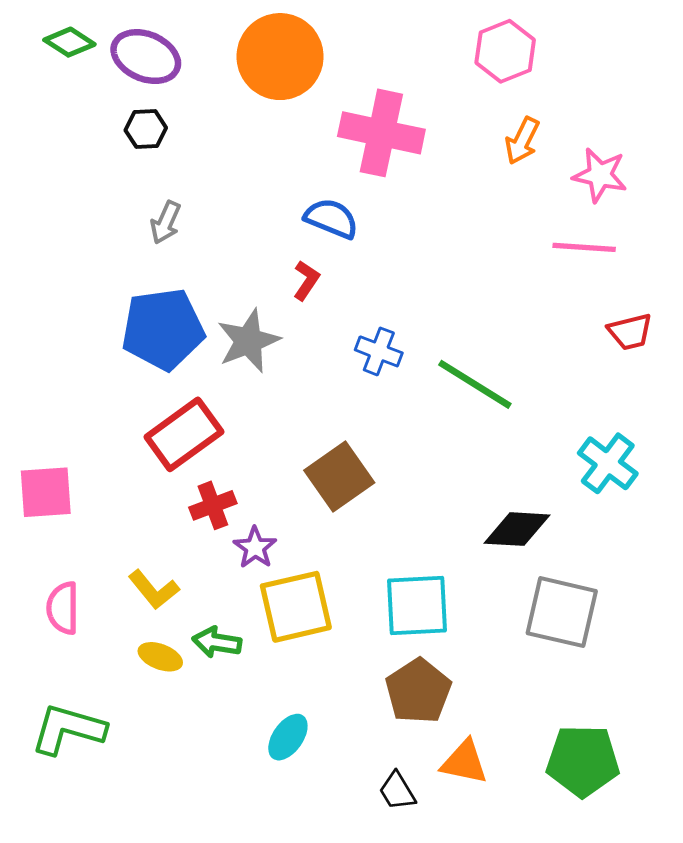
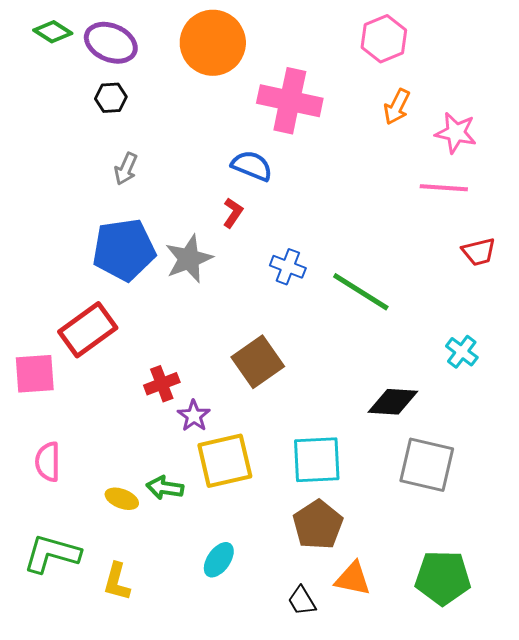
red rectangle: (184, 434) -> (88, 330), moved
cyan cross: (608, 463) -> (462, 352), size x0.7
yellow L-shape: (154, 590) -> (117, 582), moved, turned 54

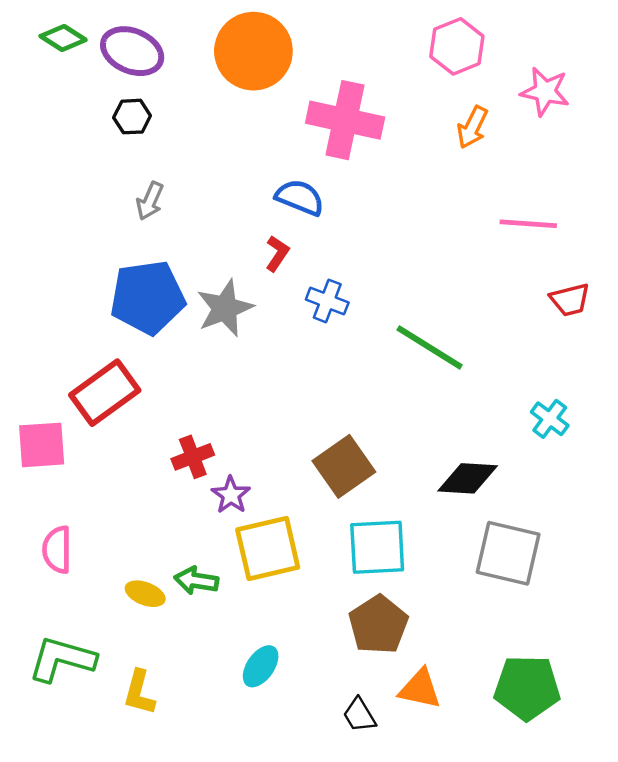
pink star: (456, 133) -> (545, 92), moved
blue cross: (288, 267) -> (327, 301), moved
brown square: (258, 362) -> (344, 466), moved

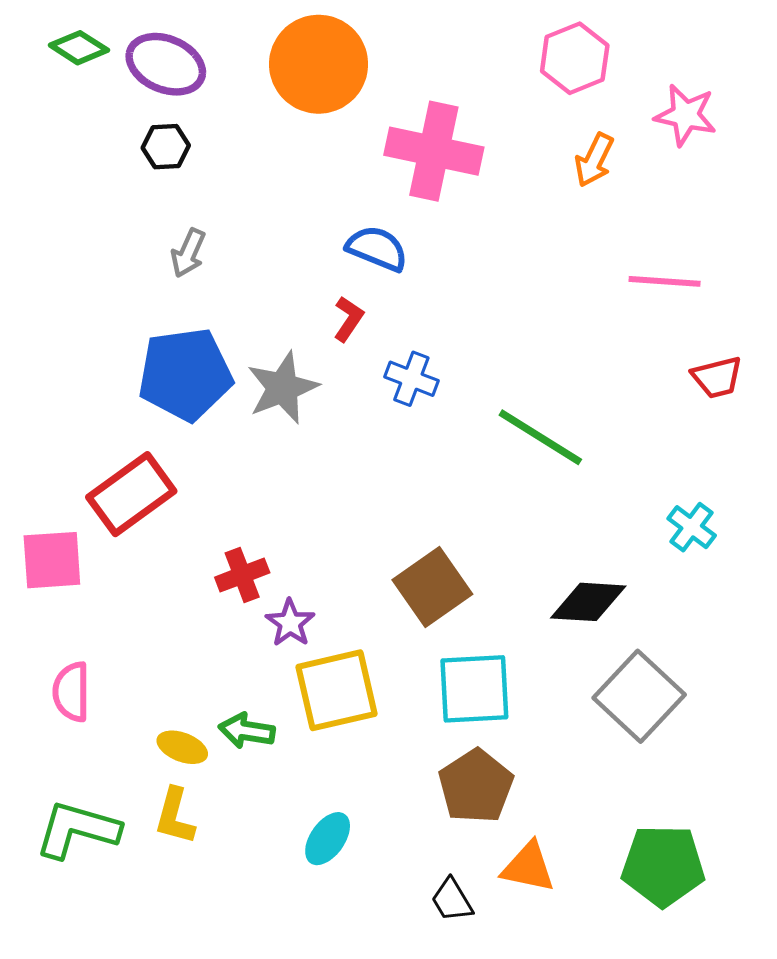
gray square: (508, 553) -> (639, 696), turned 30
yellow L-shape: (139, 692) -> (175, 816), moved

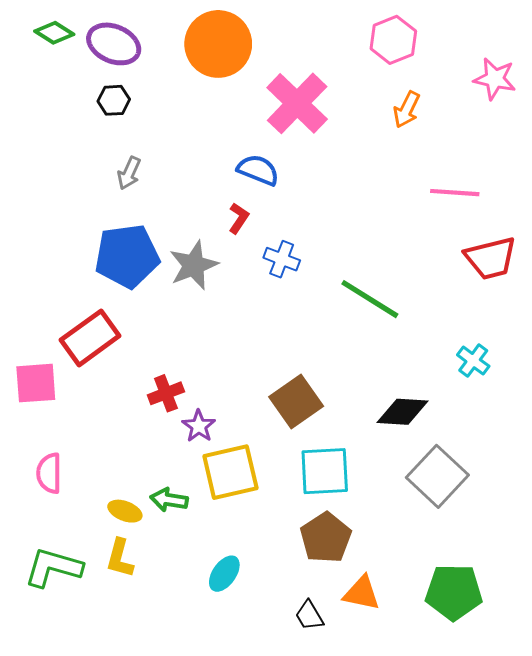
pink star: (686, 115) -> (495, 79), moved
pink cross: (434, 151) -> (297, 103), turned 32
red trapezoid: (717, 377) -> (491, 258), size x1.5

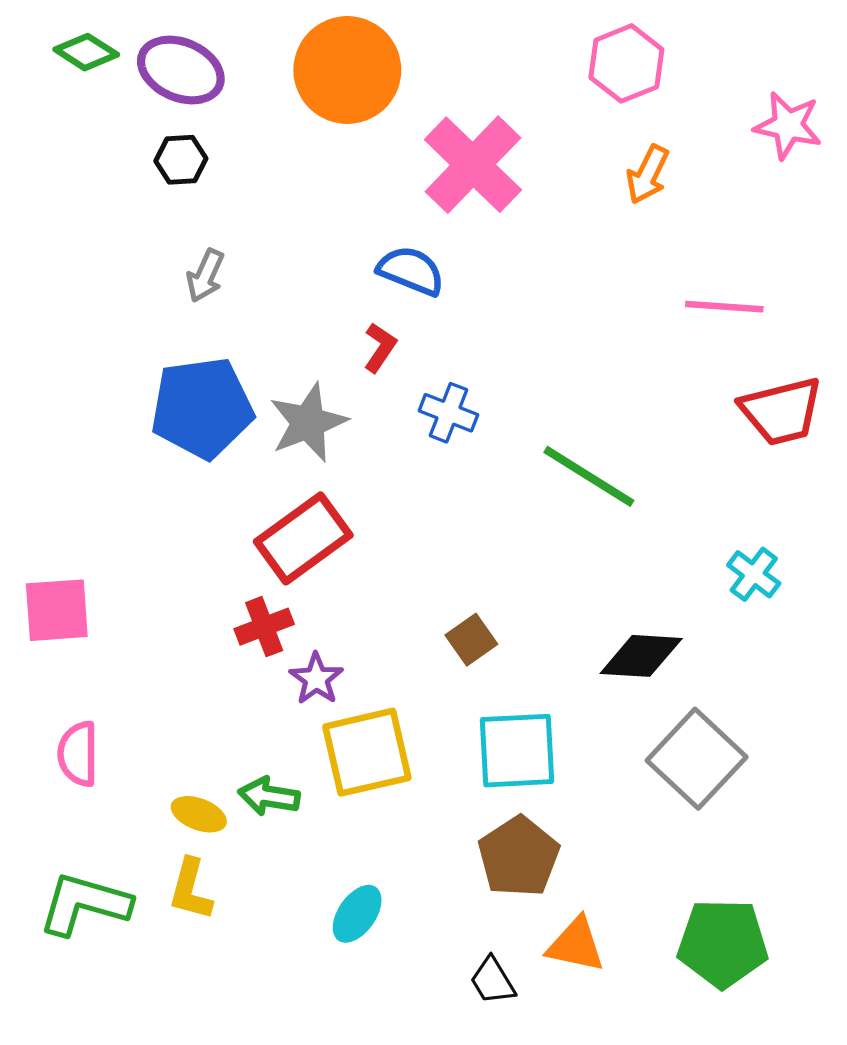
red rectangle: (90, 338) -> (303, 538), moved
brown square: (296, 402) -> (471, 640), size x0.6

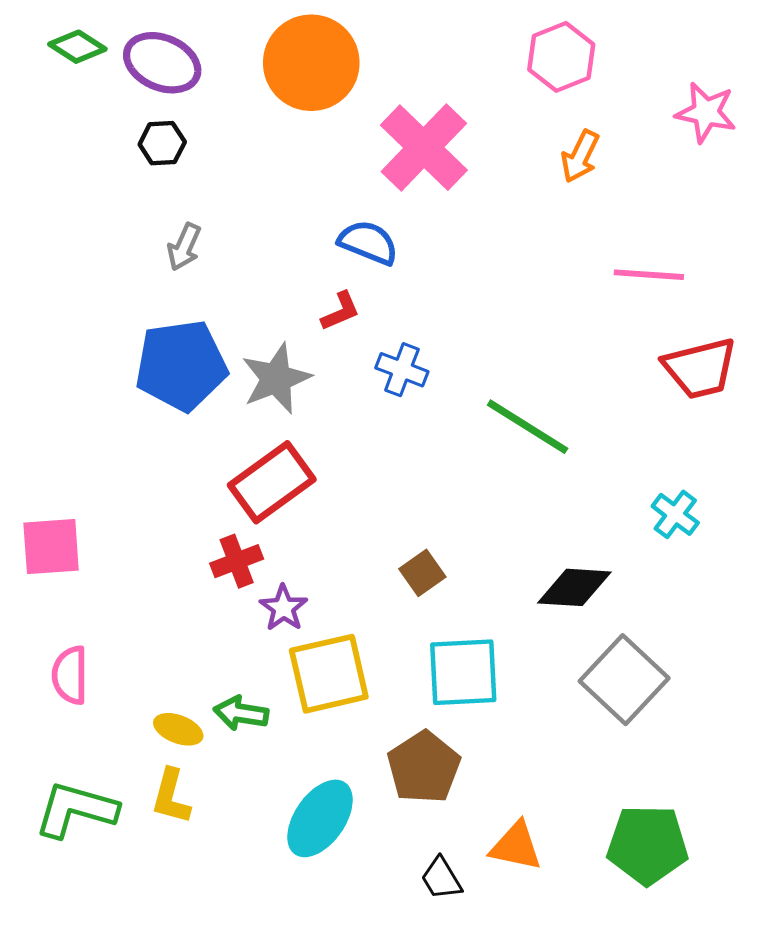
red L-shape: (380, 347) -> (340, 311), turned 33
brown pentagon: (519, 857) -> (424, 767), moved
cyan ellipse: (357, 914) -> (320, 818), size x1.5

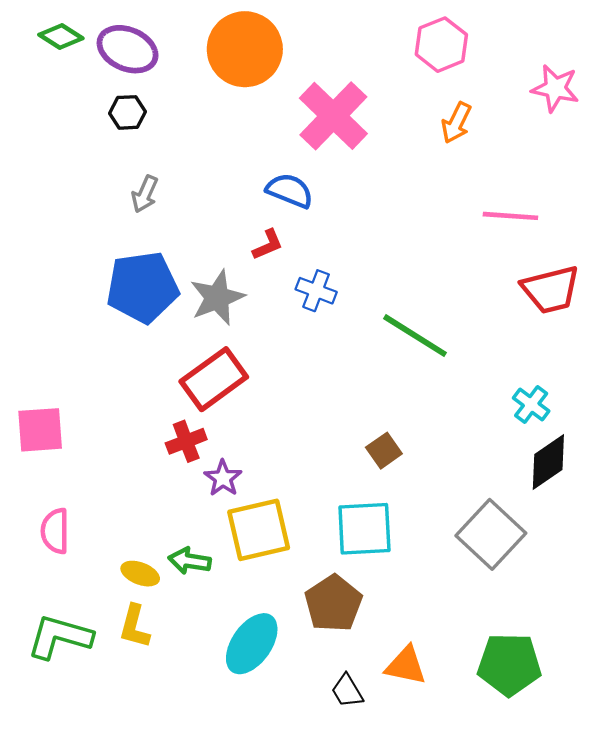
brown square: (422, 573) -> (384, 451), moved
black diamond: (574, 587) -> (548, 462), moved, turned -38

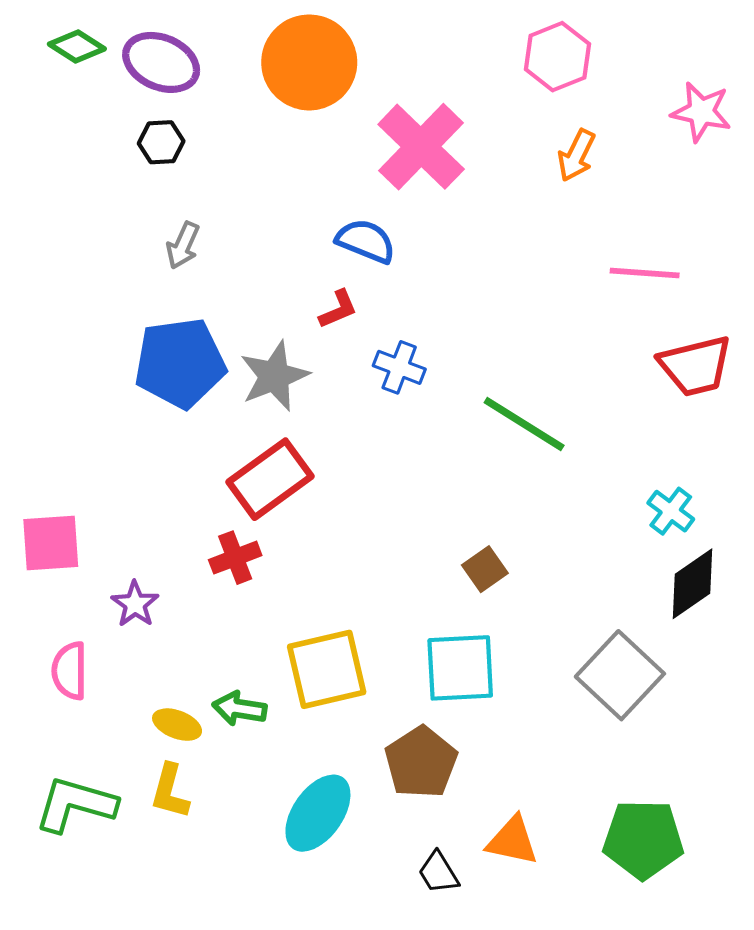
purple star: (223, 478) -> (135, 604), moved

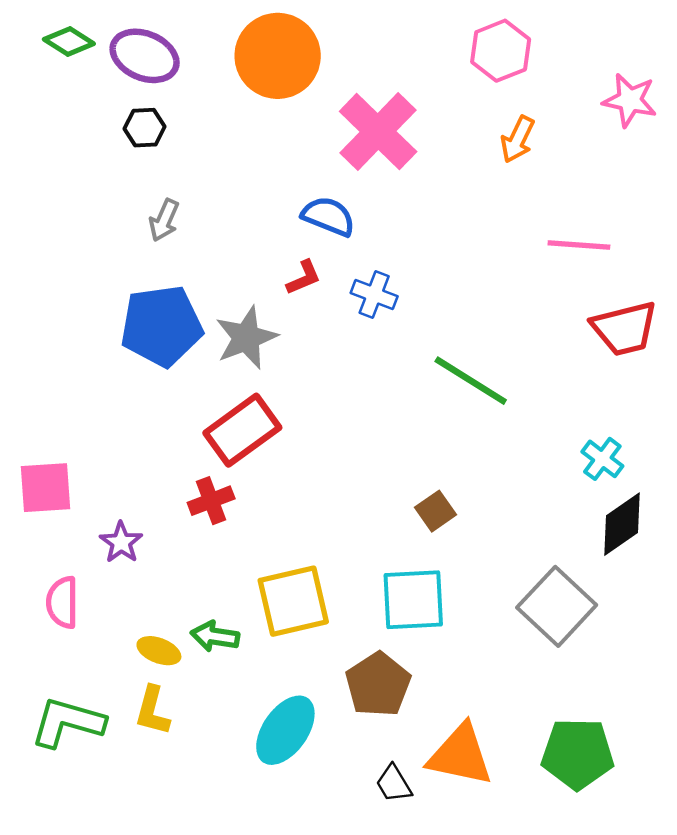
blue cross: (399, 367) -> (374, 295), moved
orange triangle: (512, 841) -> (460, 755), size x1.4

